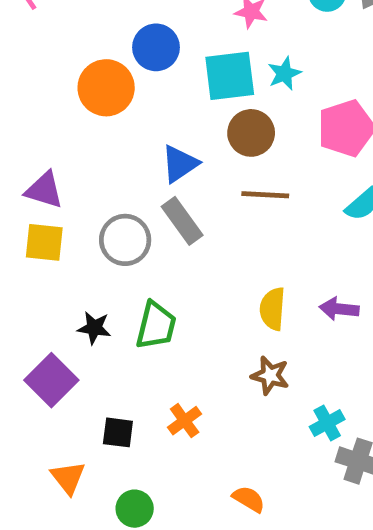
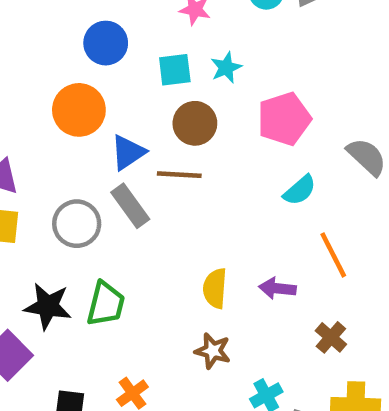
cyan square: (230, 76) -> (175, 70), size x0.7
orange circle: (106, 88) -> (79, 110), moved
brown line: (265, 195) -> (179, 175), moved
black star: (94, 328) -> (48, 306), size x1.5

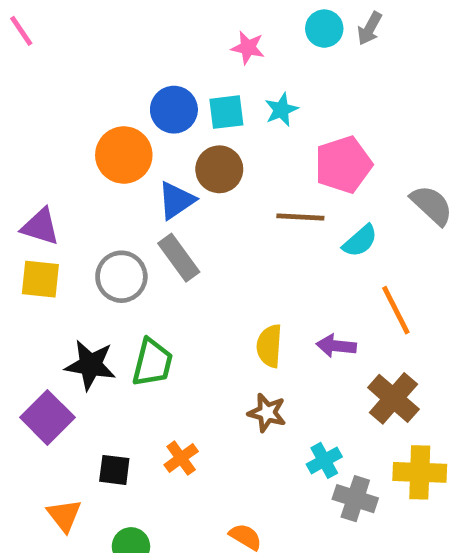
blue circle: (106, 43) -> (174, 110), moved
brown circle: (195, 123) -> (219, 169), moved
brown line: (179, 175) -> (300, 217), moved
brown cross: (331, 337) -> (393, 398), size x1.5

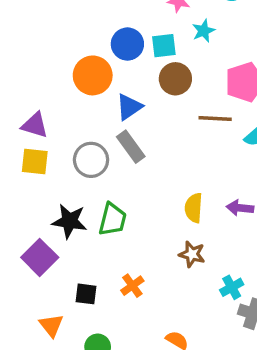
cyan star: (281, 110) -> (204, 31), moved
brown circle: (219, 169) -> (175, 79), moved

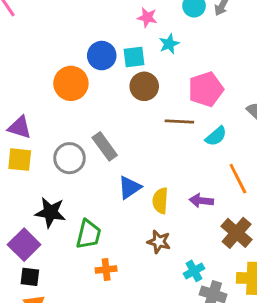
blue triangle: (129, 107) -> (130, 187), moved
green trapezoid: (113, 219) -> (89, 234), moved
orange cross: (132, 286) -> (106, 270), turned 30
black square: (86, 294) -> (30, 277), moved

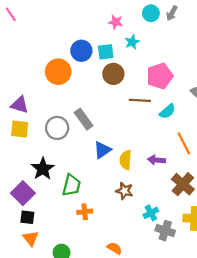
black star: (50, 212) -> (43, 169), turned 30

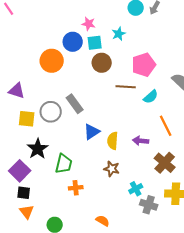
pink star: (116, 22) -> (89, 24), moved
yellow square: (20, 129) -> (27, 119), moved

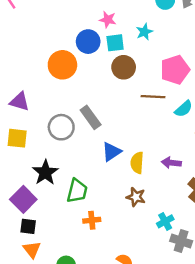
yellow square: (27, 119) -> (17, 138), moved

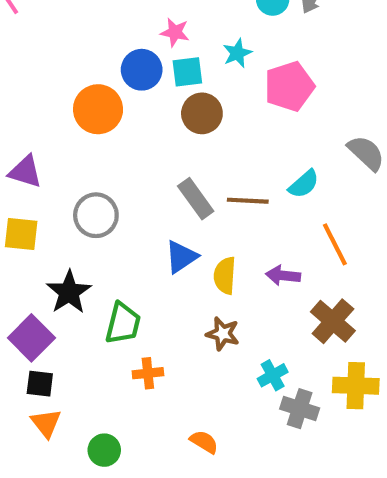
pink pentagon: (175, 70) -> (289, 86), moved
brown line: (153, 97) -> (248, 201), moved
gray rectangle: (91, 117) -> (196, 199), moved

